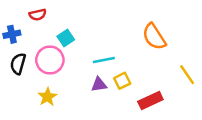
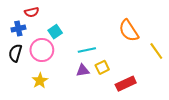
blue cross: (12, 34) -> (18, 29), moved
yellow line: (187, 75) -> (156, 51), moved

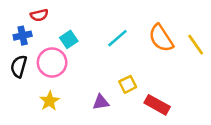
cyan line: (87, 50) -> (117, 38), moved, turned -30
yellow line: (156, 51) -> (196, 45), moved
purple triangle: (83, 70) -> (101, 102), moved
red rectangle: (126, 84) -> (157, 105), turned 54

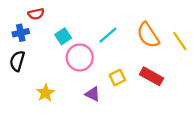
pink circle: (52, 62) -> (80, 58), moved
purple triangle: (101, 102) -> (93, 94), turned 35
red rectangle: (157, 105) -> (152, 76), moved

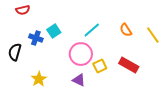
red semicircle: (36, 14) -> (23, 10), moved
blue cross: (21, 33) -> (36, 38), moved, turned 32
orange semicircle: (148, 35) -> (126, 30), size x0.6
pink circle: (80, 58) -> (81, 54), moved

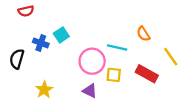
cyan line: (92, 30) -> (117, 48), moved, turned 54
yellow line: (153, 35) -> (171, 57), moved
yellow square: (100, 66) -> (114, 75), turned 32

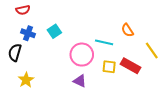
blue cross: (41, 43) -> (28, 33), moved
yellow square: (114, 75) -> (109, 67), moved
yellow star: (44, 90) -> (26, 80), moved

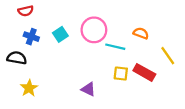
orange semicircle: (127, 30) -> (141, 33), turned 144
black semicircle: (15, 53) -> (17, 58), turned 84
pink circle: (82, 55) -> (94, 30), moved

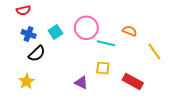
black semicircle: (17, 58) -> (37, 54), moved, turned 126
red rectangle: (144, 72) -> (133, 81), moved
yellow square: (121, 74) -> (103, 68), moved

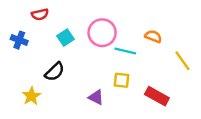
red semicircle: (23, 10) -> (40, 14), moved
blue cross: (29, 34) -> (19, 40), moved
black semicircle: (37, 54) -> (55, 72), moved

